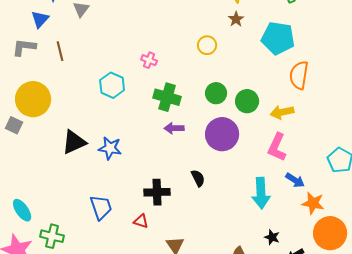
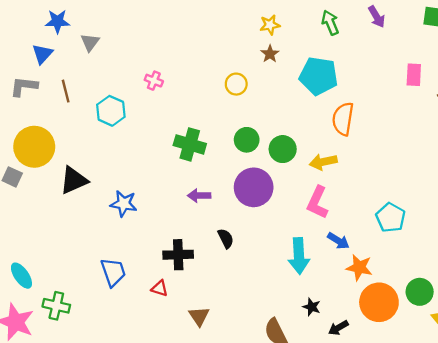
pink cross: (149, 60) -> (154, 81), moved
cyan hexagon: (112, 85) -> (111, 111), moved
purple arrow: (174, 128) -> (199, 195), moved
black triangle: (74, 142) -> (74, 180), moved

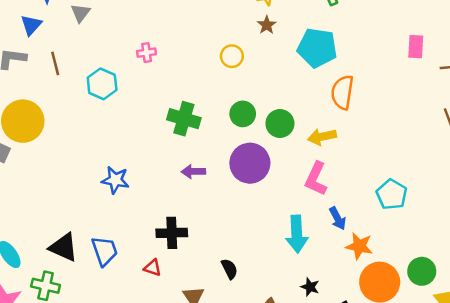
pink cross: (154, 81) -> (147, 53), turned -30
black triangle: (74, 180) -> (64, 247), moved, turned 48
black semicircle: (226, 238) -> (229, 269), moved
blue arrow: (338, 241) -> (338, 218), turned 30

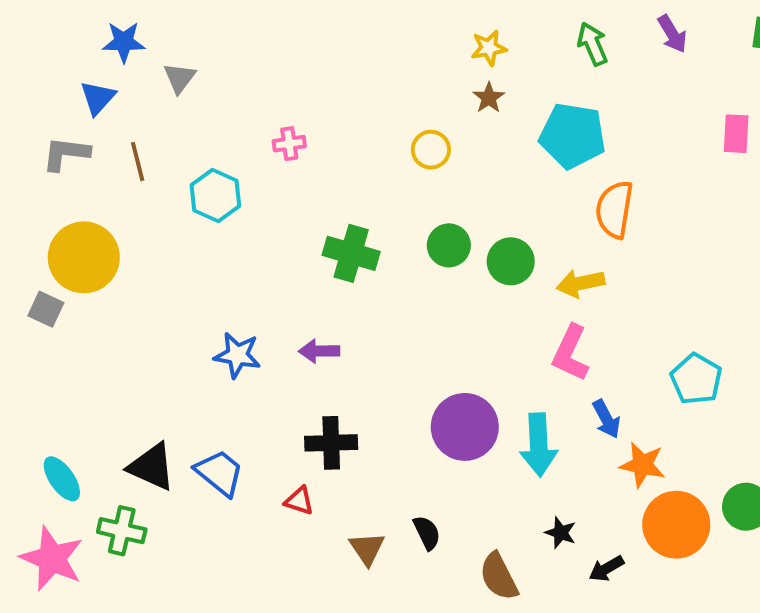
purple circle: (250, 163) -> (465, 427), moved
purple arrow: (193, 172) -> (319, 351), moved
blue trapezoid: (104, 251) -> (219, 473), turned -32
black semicircle: (229, 269) -> (427, 533), moved

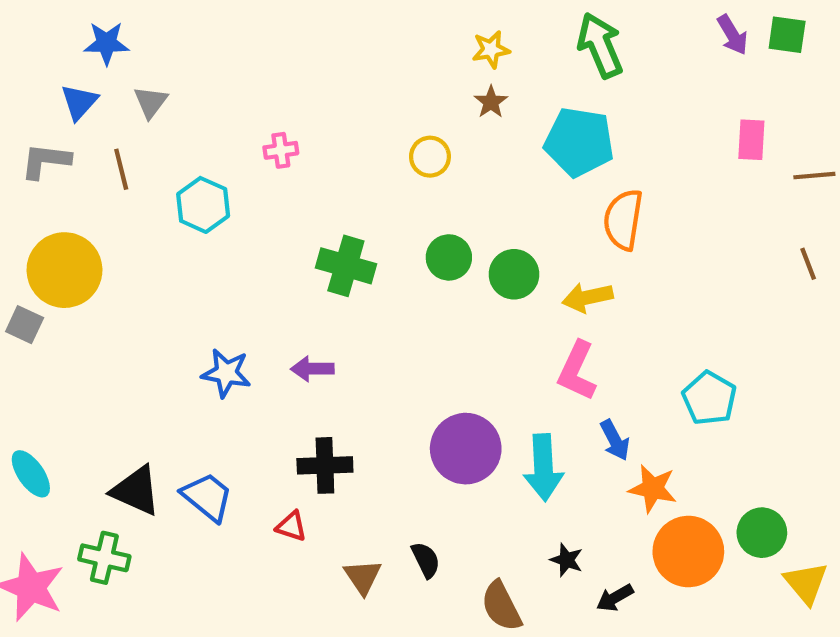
purple arrow: (672, 34) -> (732, 35), moved
green arrow: (592, 44) -> (600, 45), size x1.4
gray triangle: (180, 78) -> (151, 102), moved
cyan ellipse: (62, 479) -> (31, 474), moved

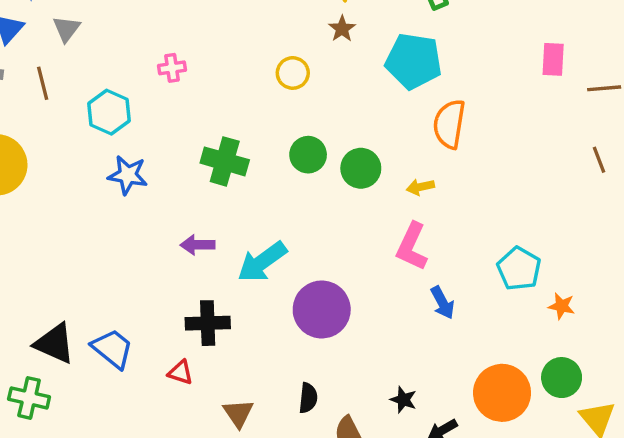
yellow arrow: (588, 297) -> (420, 187), size x0.7
blue star: (226, 373) -> (128, 175), moved
cyan arrow: (543, 468) -> (262, 262), moved, turned 57
orange star: (653, 489) -> (562, 306), moved, size x0.7
black semicircle: (426, 560) -> (308, 398), moved, turned 32

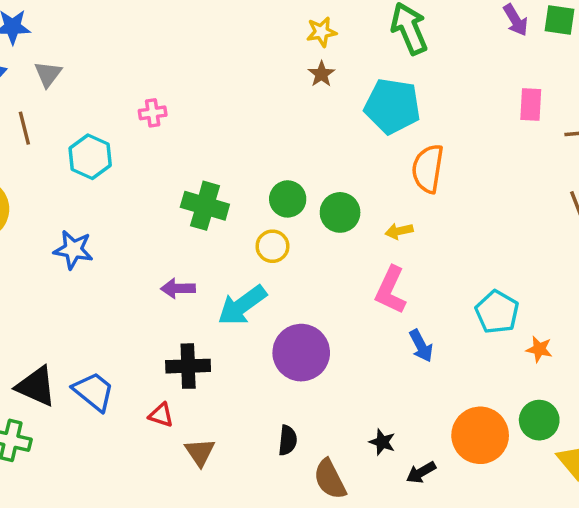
yellow circle: (293, 73) -> (272, 246), moved
blue star: (128, 175) -> (73, 250), moved
brown triangle: (238, 413) -> (200, 452), moved

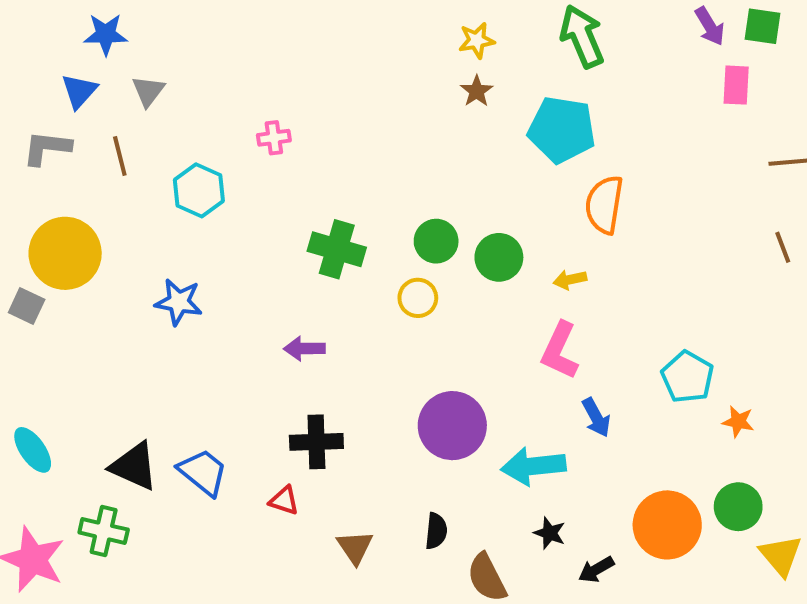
pink rectangle: (531, 104) -> (736, 85), moved
cyan arrow: (242, 305) -> (533, 466), moved, turned 30
brown triangle: (200, 452) -> (355, 547), moved

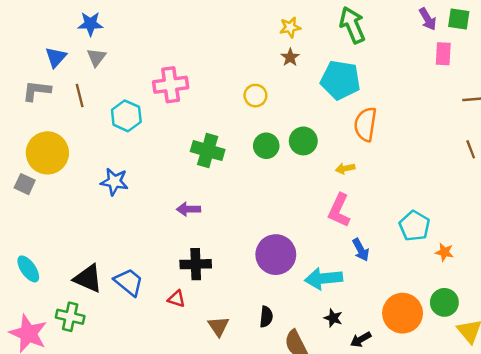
blue star: (106, 34) -> (90, 24), moved
pink cross: (274, 138) -> (171, 85), size x1.8
green circle: (499, 257) -> (303, 141), moved
yellow circle: (418, 298) -> (255, 96), moved

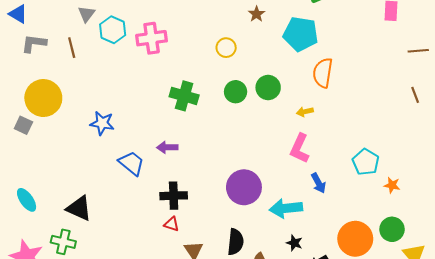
blue triangle: (56, 57) -> (18, 14), moved, turned -42
cyan hexagon: (126, 116) -> (113, 30), moved
blue trapezoid: (129, 282) -> (132, 163), moved
red triangle: (177, 299) -> (171, 224), moved
black semicircle: (266, 317) -> (236, 242), size x1.4

